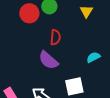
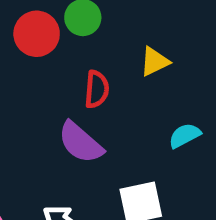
yellow triangle: (86, 11) -> (155, 62), moved, turned 32

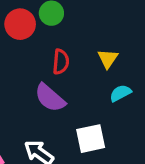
yellow triangle: (155, 62) -> (108, 59), moved, turned -30

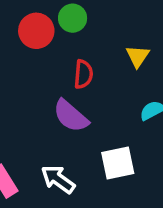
yellow triangle: (108, 59) -> (138, 56), moved

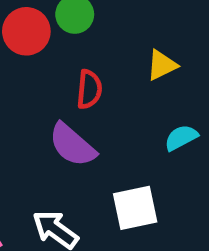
yellow triangle: (138, 56) -> (162, 65), turned 30

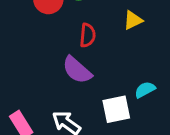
cyan semicircle: (181, 138) -> (145, 90), moved

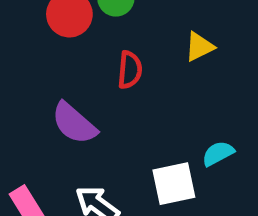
purple semicircle: (77, 70) -> (74, 123), moved

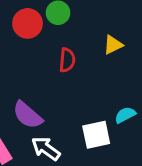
purple semicircle: (74, 123) -> (28, 115), moved

